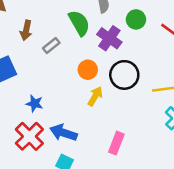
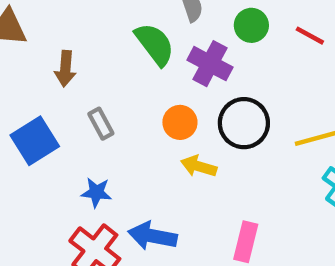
gray rectangle: (51, 46) -> (101, 124), moved, turned -72
yellow arrow: (95, 96) -> (199, 166), turned -96

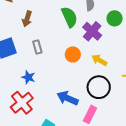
black circle: (244, 123) -> (99, 87), moved
yellow arrow: (199, 166) -> (99, 60), moved
blue arrow: (152, 236) -> (67, 98), moved

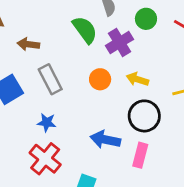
brown arrow: (27, 19) -> (28, 44), turned 91
purple cross: (92, 31) -> (120, 42), turned 30
gray rectangle: (37, 47) -> (50, 79), size x1.5

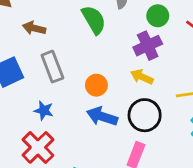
purple cross: (120, 42) -> (148, 46), moved
orange circle: (100, 79) -> (96, 85), moved
blue arrow: (105, 140) -> (102, 116), moved

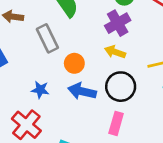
gray rectangle: (52, 67) -> (47, 38), moved
blue star: (44, 111) -> (40, 90), moved

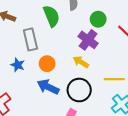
purple cross: (118, 23) -> (88, 40), turned -36
blue star: (40, 90) -> (18, 65), moved

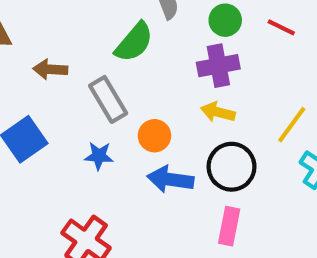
green semicircle: (51, 16) -> (134, 42), turned 80
purple cross: (88, 40) -> (218, 66), turned -30
yellow line: (114, 79) -> (292, 125), turned -36

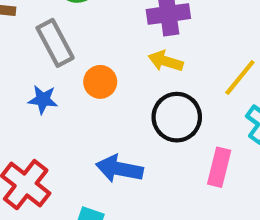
blue arrow: (170, 179) -> (119, 169), moved
pink rectangle: (229, 226) -> (219, 167), moved

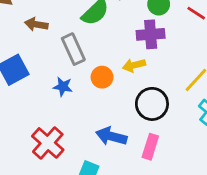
yellow arrow: (166, 61) -> (134, 65), moved, turned -35
pink rectangle: (219, 167) -> (150, 147), moved

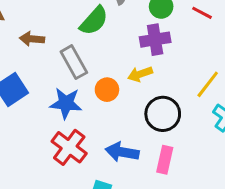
blue star: (63, 87) -> (66, 103), size x1.5
red cross: (48, 143) -> (69, 147), moved

